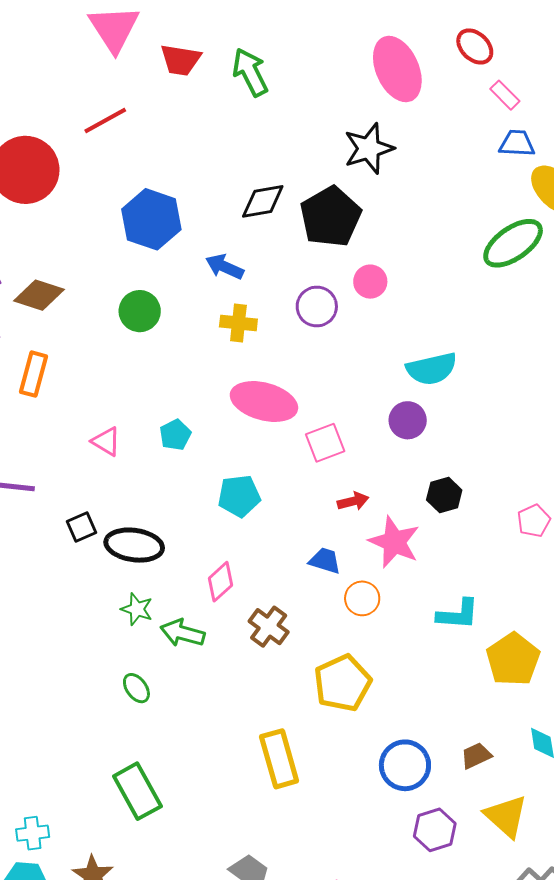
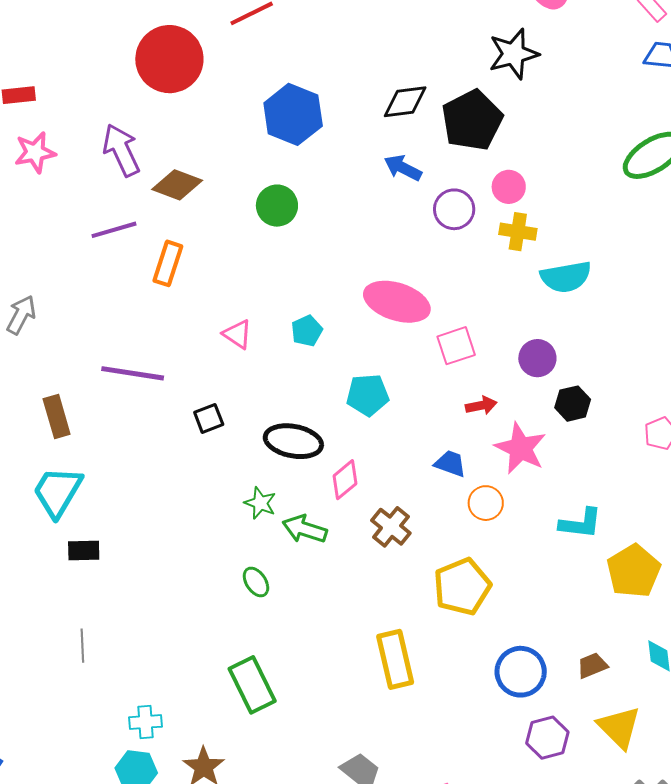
blue arrow: (225, 267) -> (403, 168), moved
yellow cross: (238, 323) -> (518, 232), moved
purple circle: (408, 420) -> (537, 358), moved
black ellipse: (134, 545) -> (293, 441), moved

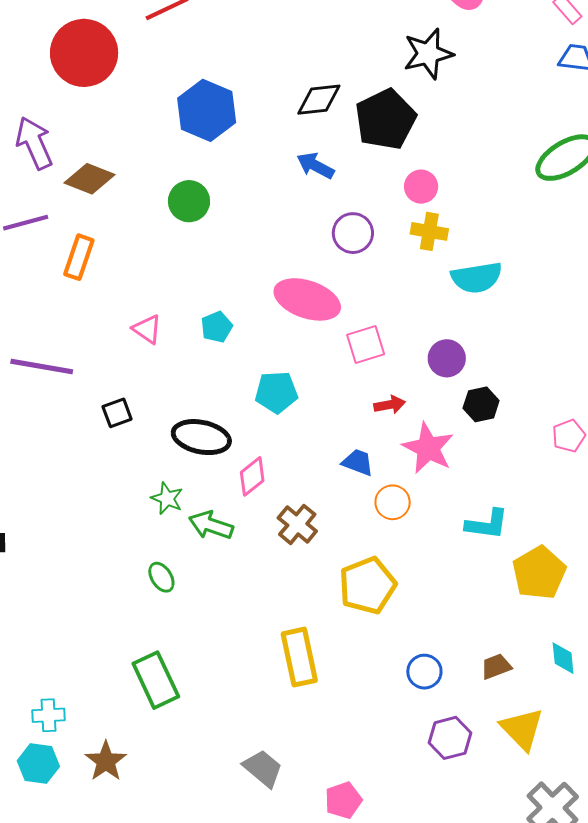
purple circle: (454, 209) -> (353, 233), moved
blue circle: (521, 672) -> (424, 672), size x0.7

